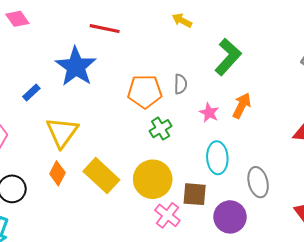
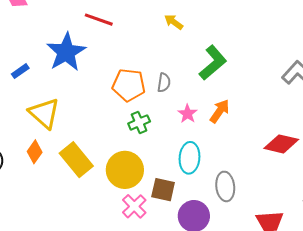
yellow triangle: (62, 132) -> (44, 113), turned -32

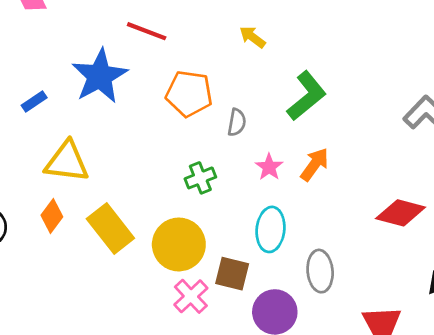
orange pentagon: (129, 85) -> (189, 94), moved
yellow triangle: (44, 113) -> (67, 162), turned -36

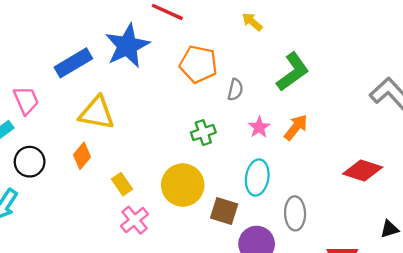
blue rectangle: (34, 101) -> (73, 63), size x1.8
yellow rectangle: (110, 228) -> (122, 184), moved, size x0.6
pink cross: (191, 296) -> (135, 220), moved

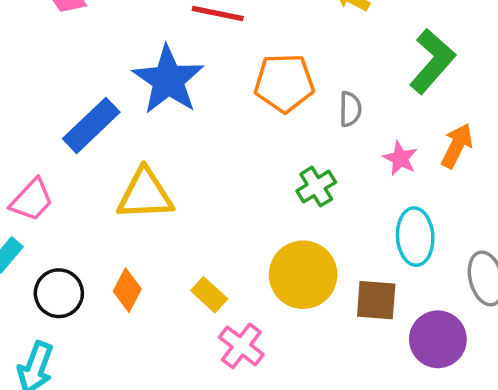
pink trapezoid: (26, 100) -> (32, 200), turned 80
orange diamond: (82, 156) -> (127, 290), moved

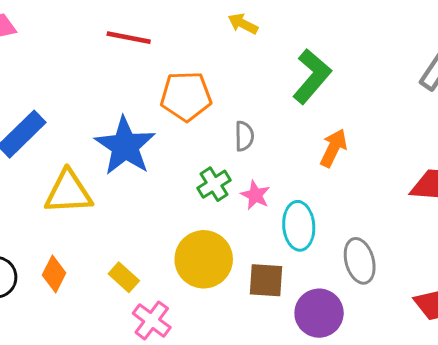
blue star: (168, 80) -> (125, 146), moved
gray semicircle: (350, 109) -> (244, 136), moved
pink star: (400, 158) -> (255, 195), moved

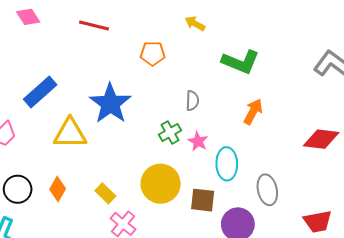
red line: (129, 38) -> (94, 25), moved
green L-shape: (312, 76) -> (241, 62), turned 69
orange pentagon: (186, 96) -> (153, 54), moved, size x0.7

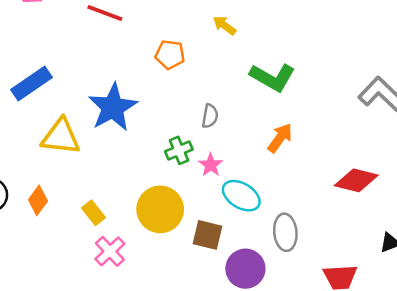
cyan ellipse: (227, 164) -> (241, 196), turned -64

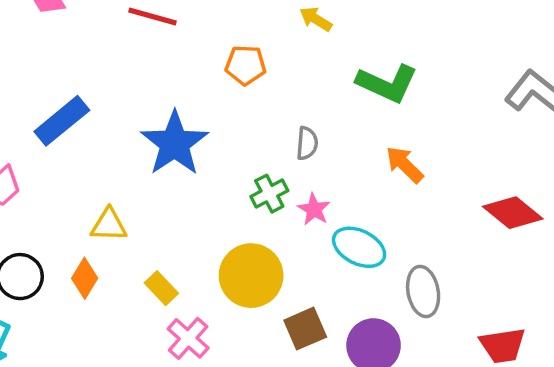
yellow triangle: (61, 137) -> (109, 225), moved, size x0.7
orange arrow: (280, 138) -> (404, 165), turned -76
red diamond: (356, 180) -> (513, 213), turned 30
brown square: (207, 235) -> (305, 329), moved, turned -32

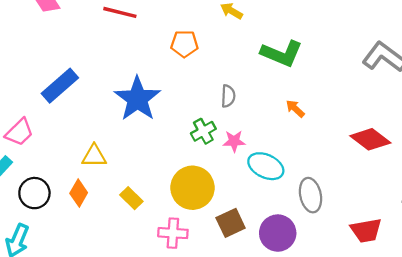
orange arrow: (404, 165) -> (295, 109), size x0.7
pink star: (314, 209) -> (234, 141), turned -30
pink cross: (188, 338) -> (173, 233), moved, turned -36

